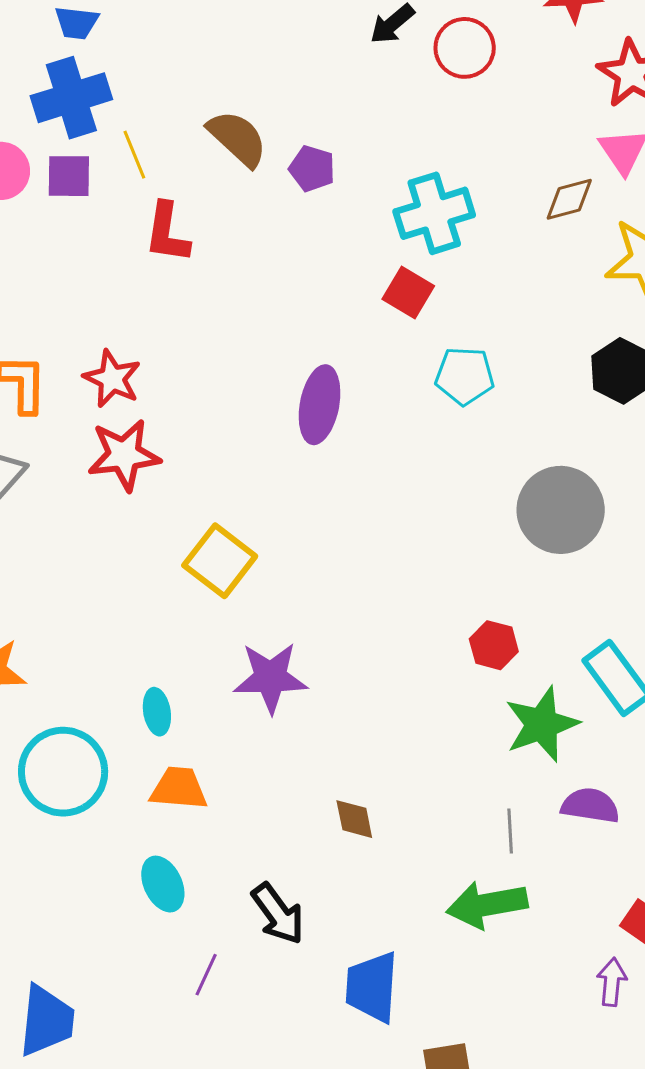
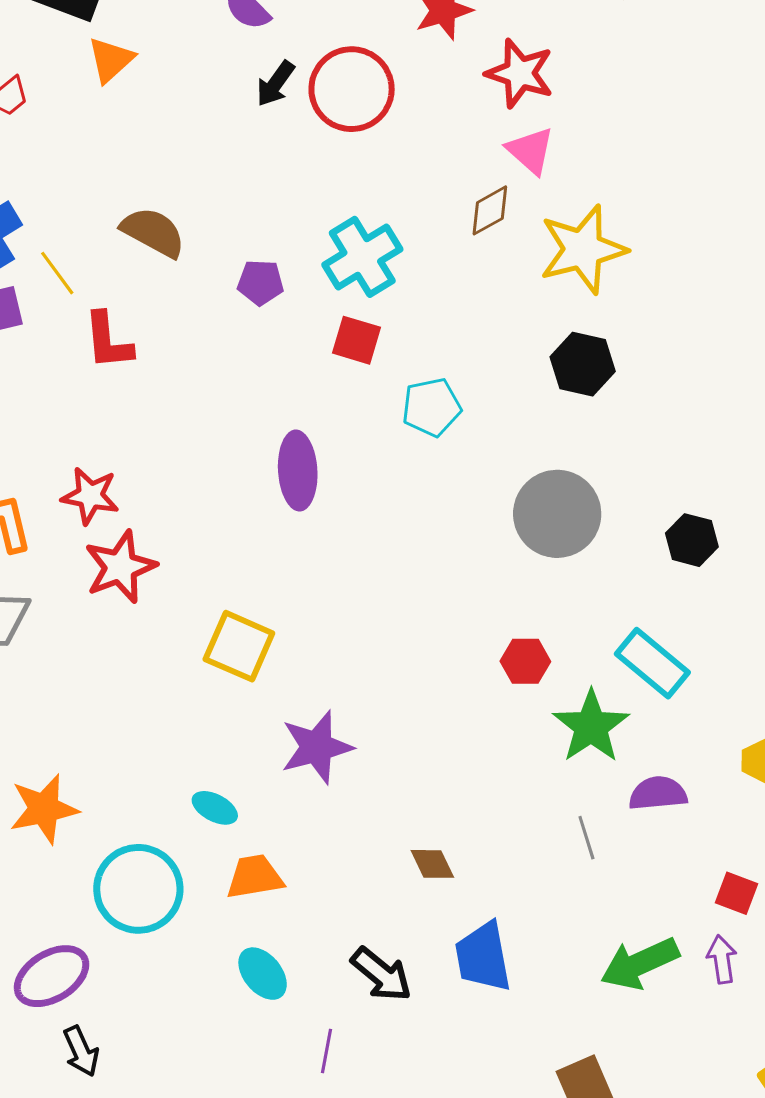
red circle: (465, 48) -> (352, 89), size x1.4
purple pentagon: (312, 169) -> (261, 282), moved
cyan ellipse: (157, 712) -> (215, 808), turned -39
green arrow: (487, 905) -> (640, 963), moved
blue trapezoid: (372, 987) -> (483, 957), moved

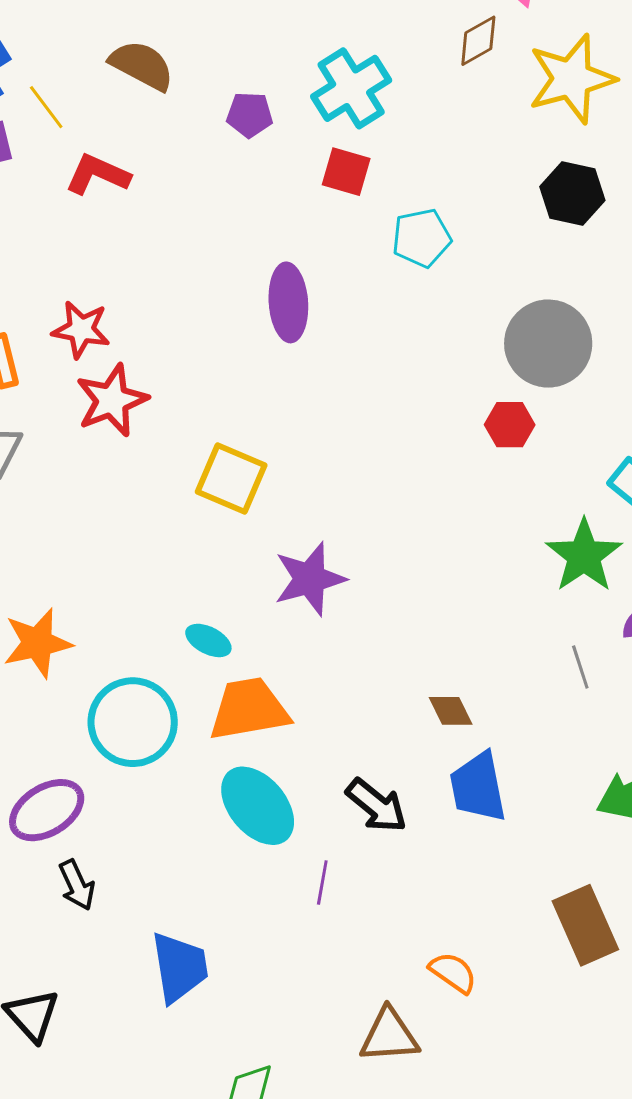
red L-shape: (108, 341) -> (98, 174), turned 120
red hexagon: (525, 661) -> (510, 425), moved
brown diamond: (432, 864) -> (451, 711), moved
orange trapezoid: (255, 877) -> (249, 709), size x1.4
cyan ellipse: (263, 974) -> (258, 806), size x1.5

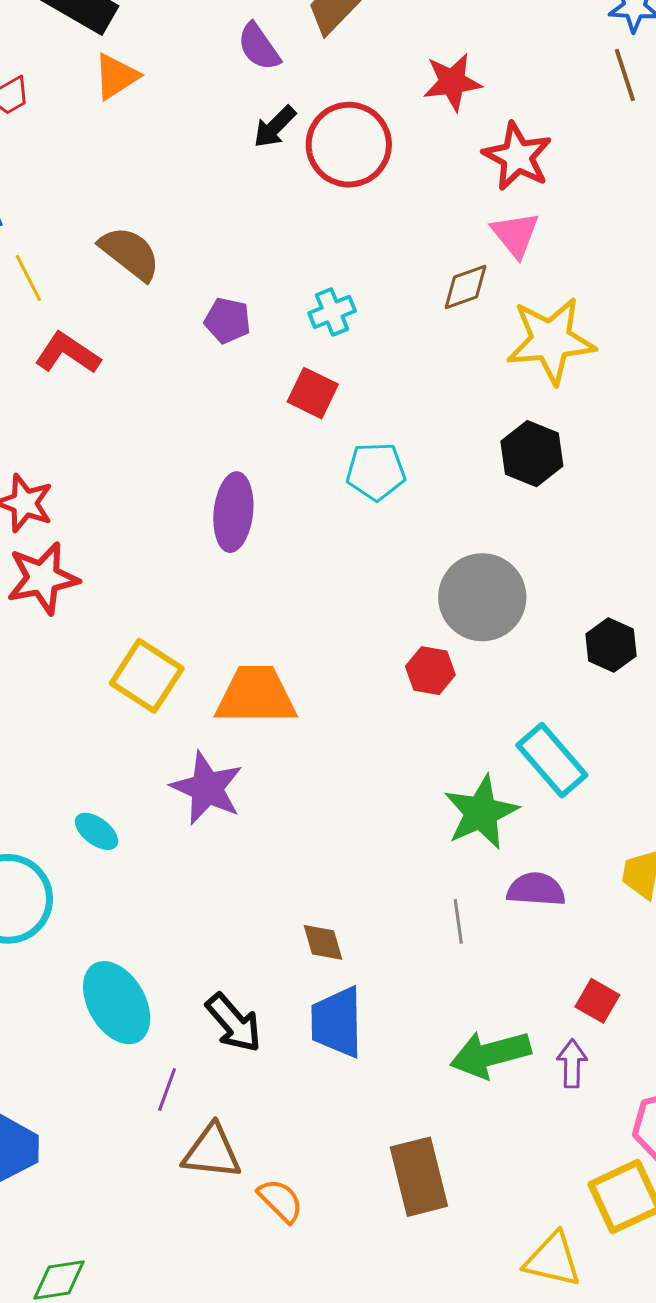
cyan cross: (351, 88) -> (332, 312), size x0.6
purple star: (310, 579) -> (207, 788), turned 30
orange trapezoid: (249, 709) -> (256, 696), moved
brown triangle: (389, 1036) -> (212, 1152), moved

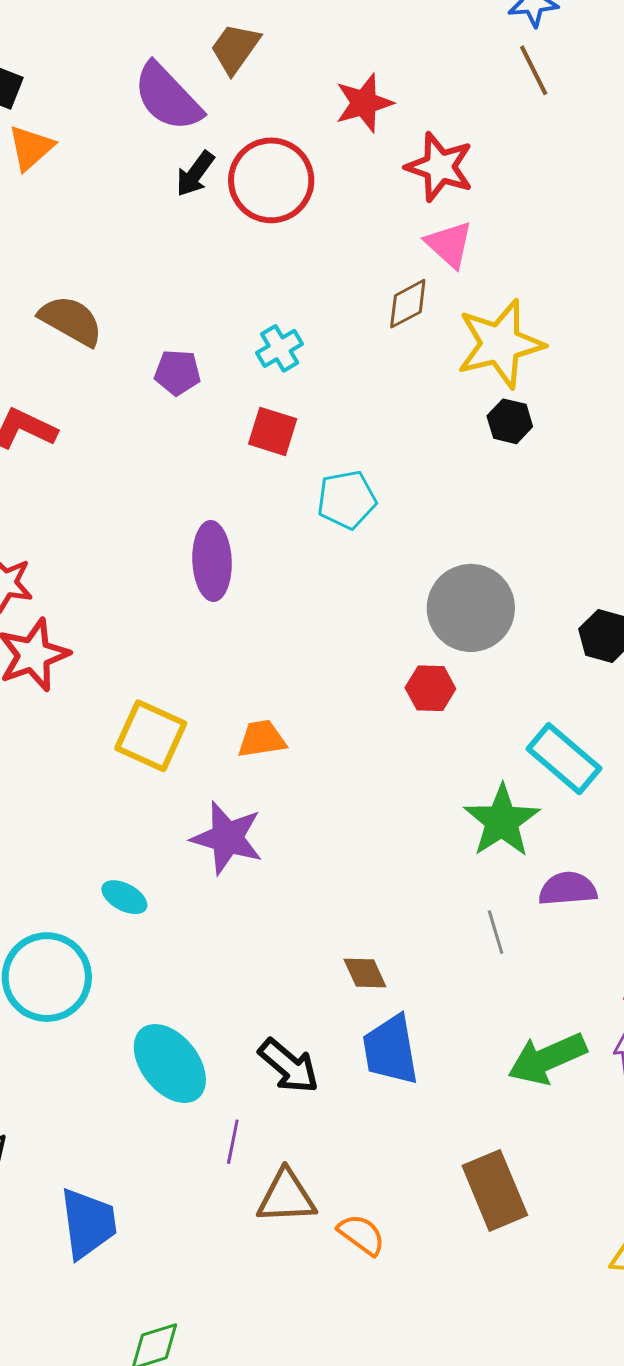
purple semicircle: (259, 47) -> (168, 97), size x1.5
black hexagon: (532, 454) -> (510, 421), moved, size x0.7
orange trapezoid: (256, 696) -> (262, 739), size x0.6

